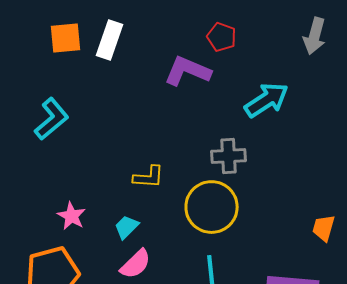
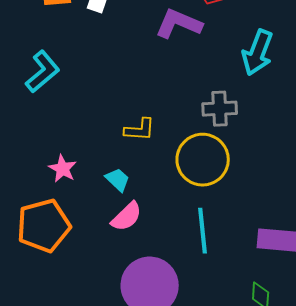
cyan arrow: (266, 100) -> (258, 53), turned 144
cyan trapezoid: (126, 227) -> (118, 180), turned 88

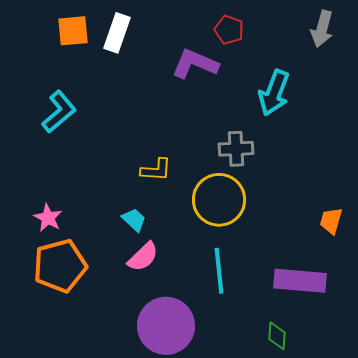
pink star: (63, 169) -> (48, 218), moved

